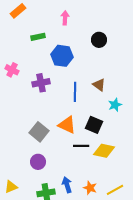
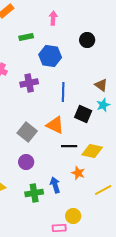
brown triangle: (99, 85) -> (101, 85), moved
black square: (94, 125) -> (83, 114), moved
orange star: (90, 188) -> (78, 173), moved

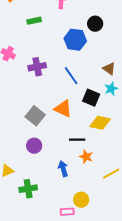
blue hexagon: (50, 56) -> (75, 40), moved
blue line: (63, 92) -> (71, 76), turned -36
black line: (69, 146) -> (77, 140), moved
yellow diamond: (92, 151) -> (100, 123), moved
green cross: (34, 193) -> (28, 189), moved

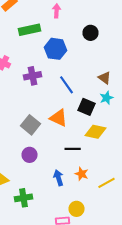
green rectangle: (34, 21) -> (30, 30), size x1.5
blue hexagon: (75, 40) -> (56, 49), moved
orange star: (86, 157) -> (82, 174), moved

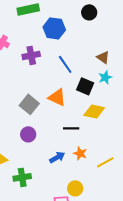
blue arrow: (58, 178) -> (57, 157), turned 77

